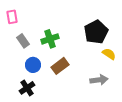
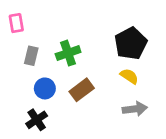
gray rectangle: (23, 41) -> (31, 56), turned 48
yellow semicircle: (109, 54) -> (129, 76), moved

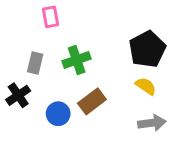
pink rectangle: (16, 23) -> (50, 17), moved
blue circle: (45, 88) -> (58, 114), moved
black cross: (37, 120) -> (18, 95), moved

